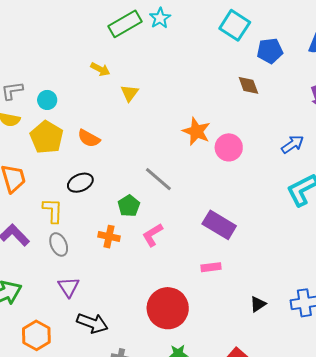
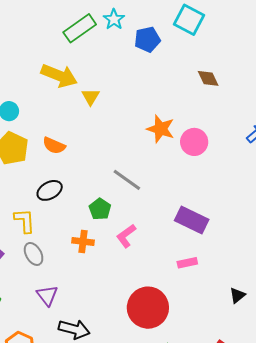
blue pentagon: (270, 51) -> (147, 39), moved
yellow arrow: (100, 69) -> (59, 76), size x1.8

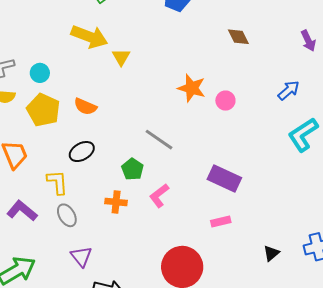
pink circle: (194, 142) -> (225, 101), size x0.7

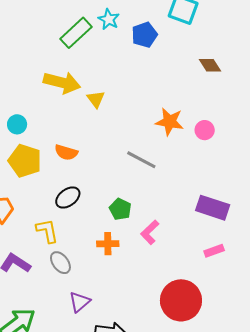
gray line: (159, 140) -> (141, 160), moved
purple triangle: (81, 257) -> (80, 302), turned 35

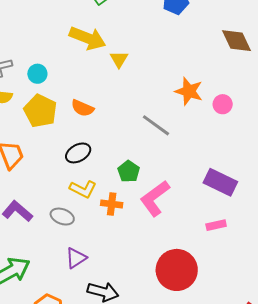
brown diamond: (210, 65) -> (237, 41), size x1.4
yellow L-shape: (47, 231) -> (83, 189), moved, turned 120
pink L-shape: (150, 232) -> (155, 198), size x1.5
gray ellipse: (60, 263) -> (62, 217), turned -40

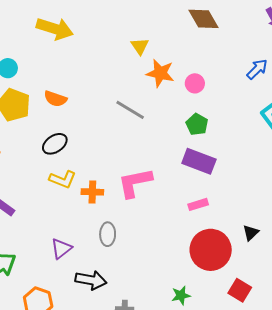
yellow triangle: (119, 59) -> (140, 46), moved
green pentagon: (129, 171) -> (197, 124), moved
pink L-shape: (155, 198) -> (135, 183), turned 30
gray ellipse: (62, 217) -> (108, 234), moved, turned 75
red circle: (177, 270) -> (211, 250), moved

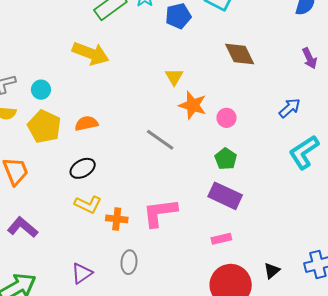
orange semicircle: (55, 99) -> (86, 123), turned 145

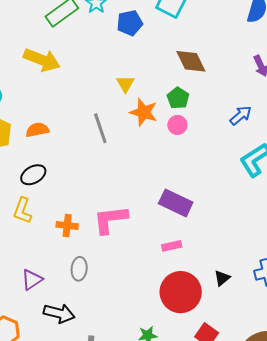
gray line: (160, 140) -> (100, 128), moved, turned 36
green pentagon: (226, 159) -> (178, 98), moved
yellow L-shape: (88, 204) -> (22, 211), moved, turned 84

